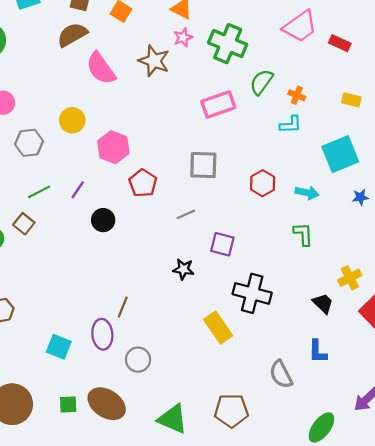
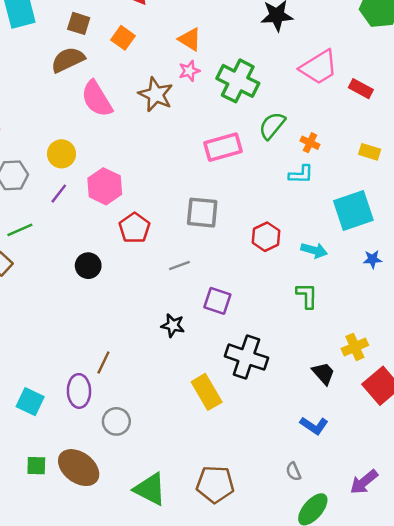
purple line: (78, 190) -> (59, 194), moved
blue L-shape: (318, 351) -> (314, 426), turned -60
gray semicircle: (281, 374) -> (293, 472), moved, size x0.6

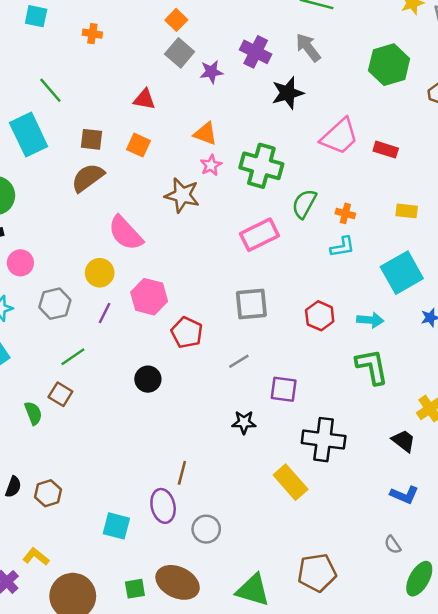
pink semicircle: (97, 99) -> (125, 233), moved
green L-shape: (307, 296) -> (372, 367), size x1.4

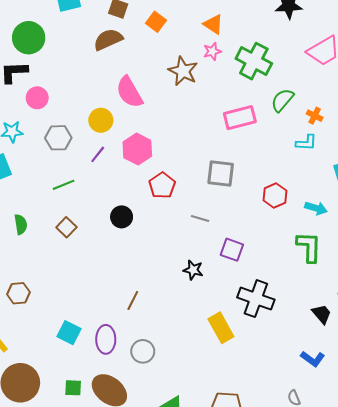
gray line: (239, 361) -> (200, 219), turned 36
brown square: (60, 394) -> (66, 227), moved
purple ellipse: (163, 506) -> (106, 339), moved

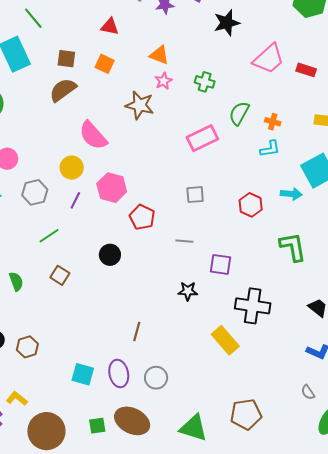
green cross: (254, 61) -> (205, 82), size x0.6
gray square: (221, 173) -> (195, 195), size x0.7
cyan arrow: (316, 208) -> (291, 194), moved

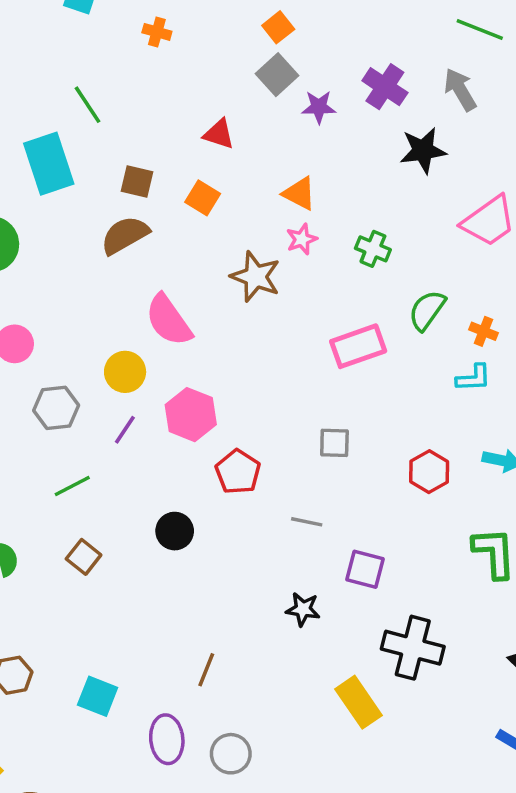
cyan square: (83, 374) -> (98, 696), moved

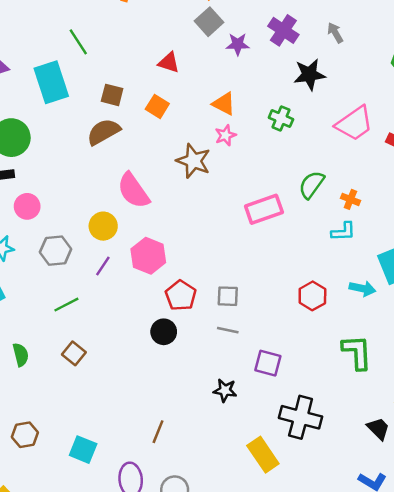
gray arrow: (460, 90) -> (335, 33), size x0.7
green cross: (373, 249) -> (281, 118), moved
gray square: (334, 443) -> (228, 296), moved
black circle: (175, 531) -> (164, 332), moved

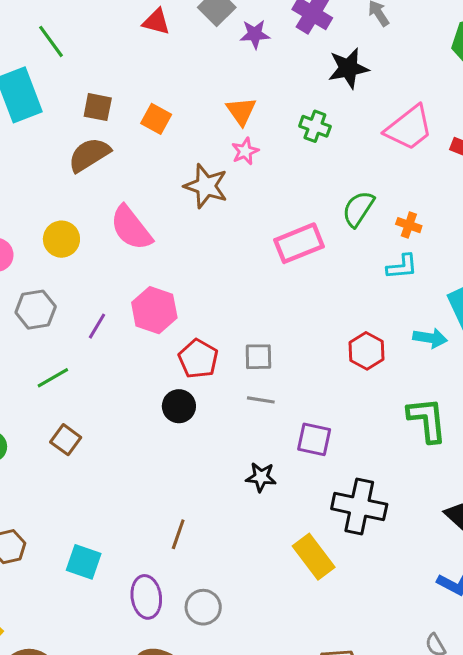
red triangle: (169, 62) -> (156, 22), moved
orange triangle: (224, 104) -> (241, 111), turned 30
yellow circle: (103, 226) -> (61, 239), moved

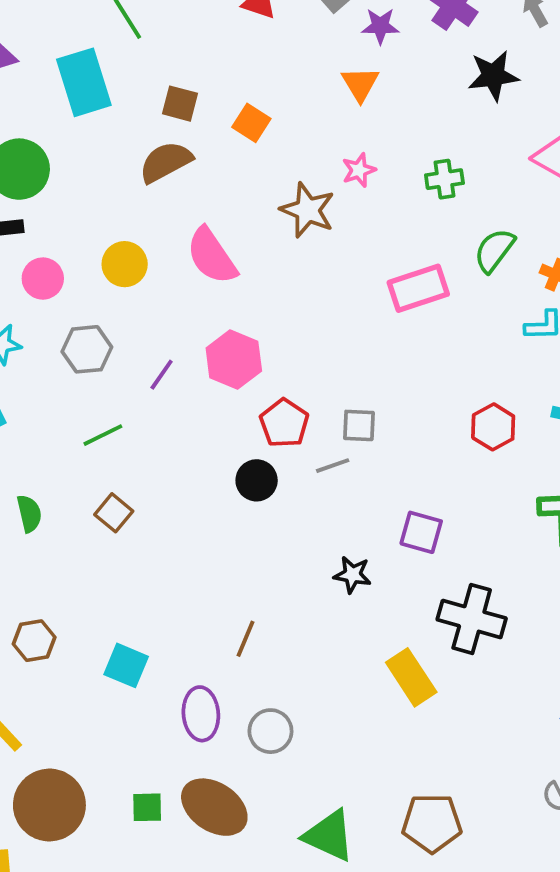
orange triangle: (241, 111) -> (360, 84), moved
green cross: (315, 126) -> (444, 179), moved, turned -32
gray line: (261, 400) -> (333, 466), moved, turned -32

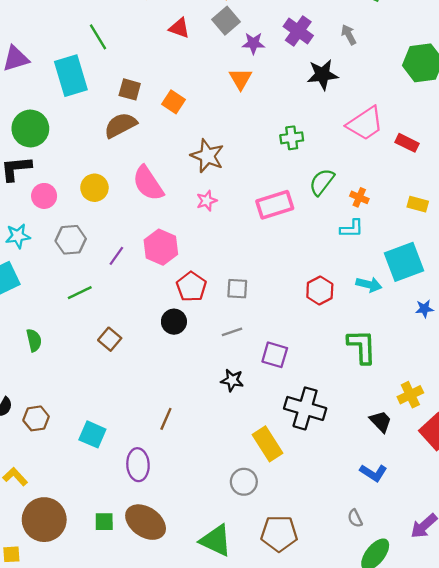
pink star: (359, 170) -> (207, 201), moved
gray line: (333, 466) -> (232, 332), moved
brown square: (114, 513) -> (110, 339), moved
gray circle: (270, 731) -> (244, 482), moved

